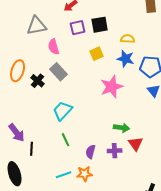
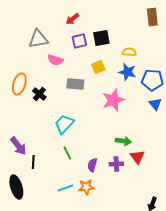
pink semicircle: (54, 47) -> (55, 60), turned -56
gray rectangle: (59, 72) -> (75, 84), moved, turned -42

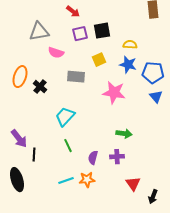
red arrow: (72, 19) -> (73, 12), turned -104
pink star: (113, 100) -> (114, 93), turned 30
red triangle: (137, 157) -> (133, 184), moved

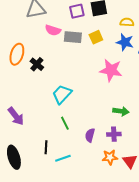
gray rectangle: (76, 77) -> (73, 37), moved
black line: (34, 155) -> (46, 147), moved
orange star: (87, 180) -> (110, 157), moved

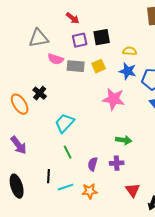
orange ellipse: (17, 54) -> (20, 104), moved, turned -50
orange star: (110, 157) -> (90, 191), moved

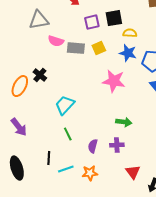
black square: (102, 37) -> (114, 18), moved
purple square: (80, 40) -> (92, 22), moved
orange ellipse: (20, 104) -> (20, 86), turned 60

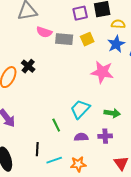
blue star: (128, 53) -> (116, 44), turned 30
cyan trapezoid: (65, 105) -> (80, 109), moved
purple semicircle: (93, 146) -> (81, 137), turned 72

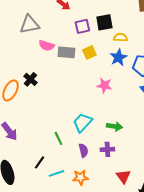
pink star: (102, 72) -> (104, 85), size x0.7
purple semicircle: (81, 137) -> (83, 150), turned 80
black line: (37, 149) -> (39, 162), turned 32

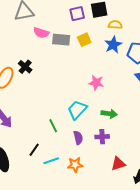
pink star: (104, 85) -> (96, 83), moved
red triangle: (123, 176) -> (118, 164), turned 49

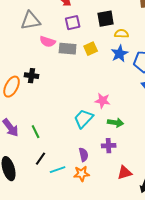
purple square: (77, 14) -> (73, 23), moved
black cross: (25, 67) -> (32, 76), turned -32
pink star: (96, 83) -> (103, 101), moved
green line: (53, 126) -> (36, 132), moved
purple semicircle: (78, 138) -> (84, 155), moved

